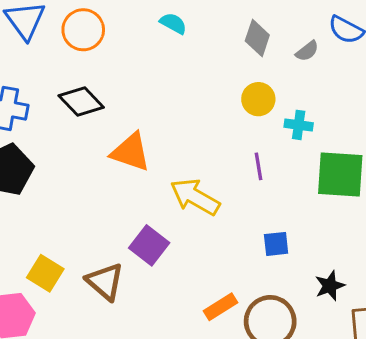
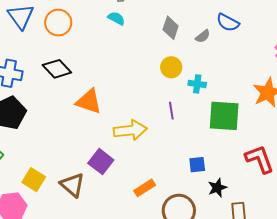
yellow arrow: (195, 197) -> (130, 130), turned 144
blue square: (276, 244) -> (197, 165), moved
orange rectangle: (221, 307) -> (145, 188), moved

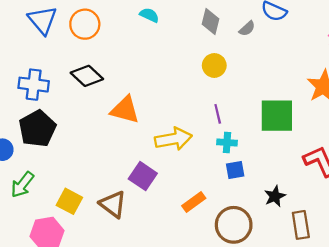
cyan cross: (197, 84) -> (227, 143), moved
blue square: (197, 165) -> (235, 170), moved

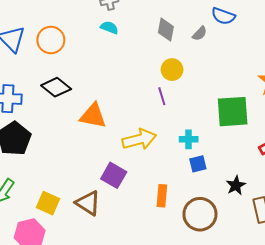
purple line: (218, 114) -> (162, 96), moved
orange rectangle: (194, 202) -> (162, 196), turned -45

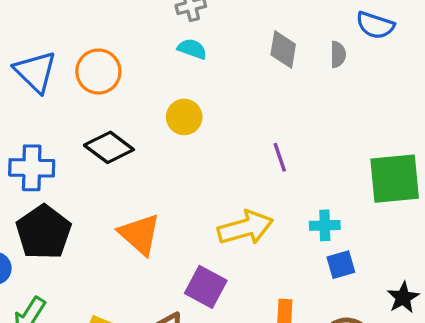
gray semicircle: (200, 34) -> (338, 54), turned -42
yellow circle: (172, 70) -> (184, 117), moved
orange triangle: (93, 116) -> (140, 234), moved, turned 32

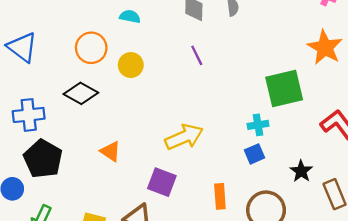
orange circle: (98, 72) -> (91, 48), moved
purple line: (280, 157) -> (197, 55), moved
cyan cross: (325, 225) -> (258, 125), moved
orange triangle: (140, 234) -> (111, 151), size x0.7

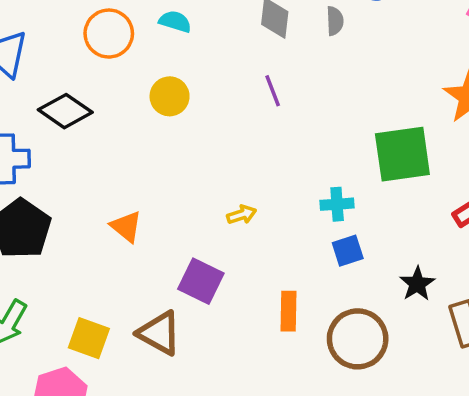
orange circle: (91, 48) -> (109, 34), moved
black diamond: (81, 93) -> (65, 111), moved
cyan cross: (258, 125) -> (337, 204), moved
yellow arrow: (184, 137) -> (242, 215), size x0.5

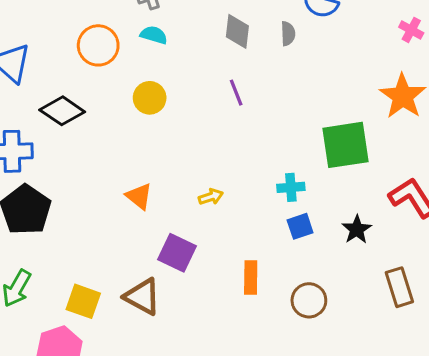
orange triangle: (126, 227) -> (139, 196), moved
black star: (417, 284) -> (357, 229), moved
brown circle: (358, 339) -> (309, 300), size x0.7

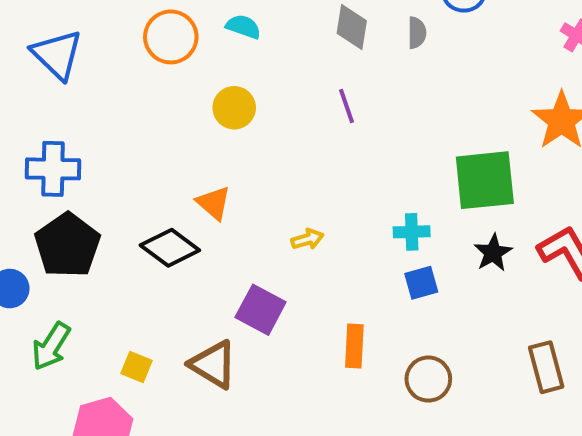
black diamond: (62, 111) -> (170, 248), moved
orange triangle: (139, 196) -> (214, 203), moved
black star: (357, 229) -> (493, 253), moved
yellow square: (83, 301) -> (136, 367), size x0.7

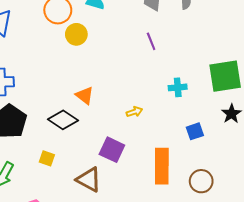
yellow circle: (234, 108) -> (76, 34), moved
cyan cross: (412, 232) -> (178, 87), moved
orange rectangle: (354, 346) -> (162, 166), size x1.6
yellow square: (136, 367) -> (47, 158), moved

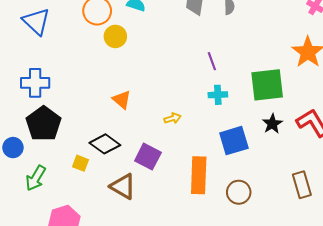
purple line: (151, 41) -> (212, 61), moved
black diamond: (63, 120) -> (105, 144), moved
blue square: (195, 131) -> (234, 141), size x1.6

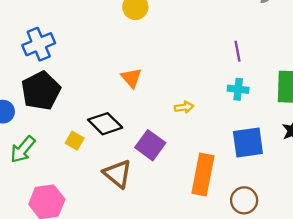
blue cross: (35, 83) -> (39, 44), turned -32

